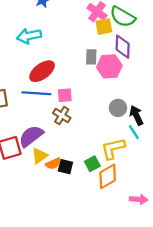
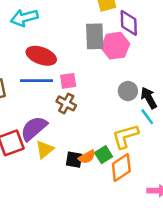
gray rectangle: (91, 57) -> (95, 36), size x1.5
red ellipse: (42, 71) -> (41, 56), turned 60
orange semicircle: (53, 164) -> (87, 157), moved

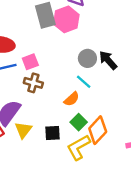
cyan line: (147, 117) -> (84, 82), moved
yellow L-shape: (125, 136) -> (79, 147), moved
orange semicircle: (87, 157) -> (72, 99), moved

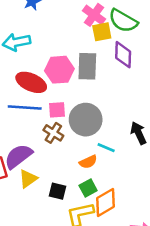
pink hexagon: (66, 19) -> (59, 70), moved
gray circle: (87, 58) -> (86, 120), moved, size x1.6
cyan line: (84, 82) -> (106, 148), turned -35

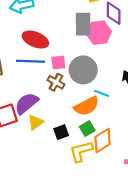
pink hexagon: (59, 70) -> (99, 33), moved
orange semicircle: (88, 162) -> (87, 106), size x1.6
black square: (58, 191) -> (61, 132), turned -32

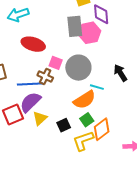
blue line: (31, 61) -> (30, 84), moved
pink square: (58, 62) -> (56, 63), turned 32
brown cross: (56, 82) -> (45, 76), moved

